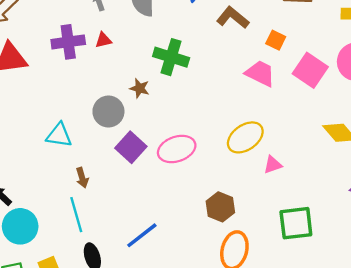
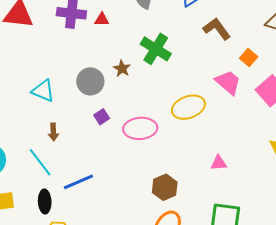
yellow ellipse: (245, 137) -> (188, 107), moved
purple square: (131, 147) -> (102, 117), size x0.6
cyan line: (76, 215) -> (40, 162), turned -36
blue line: (142, 235) -> (78, 182), moved

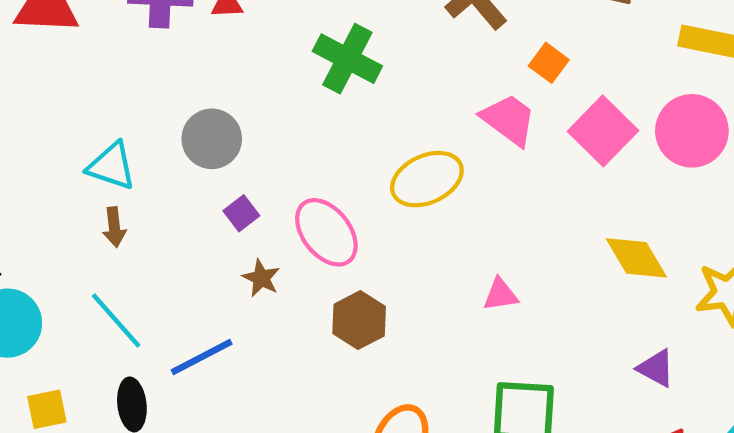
brown star: (122, 69) -> (261, 278), moved
pink ellipse: (140, 128) -> (326, 232), turned 60
brown arrow: (53, 132) -> (114, 227), moved
brown hexagon: (165, 187) -> (359, 320), moved

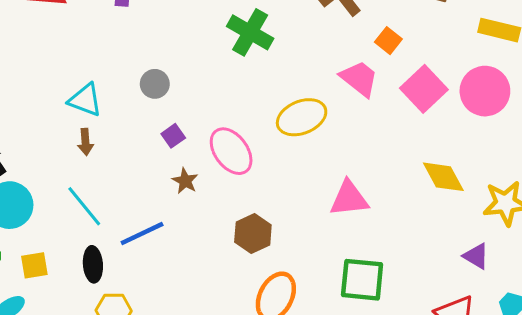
gray circle: (212, 139) -> (155, 84), size x0.7
pink triangle: (500, 295) -> (349, 199), size x1.6
brown hexagon: (359, 320) -> (253, 233), moved
purple triangle: (656, 368) -> (476, 256), moved

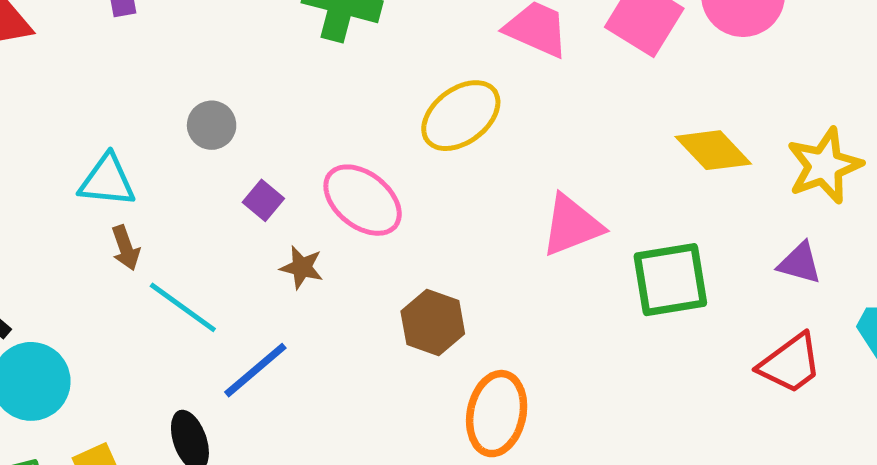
cyan line: (84, 206) -> (183, 307), moved
green square: (362, 280) -> (670, 280), moved

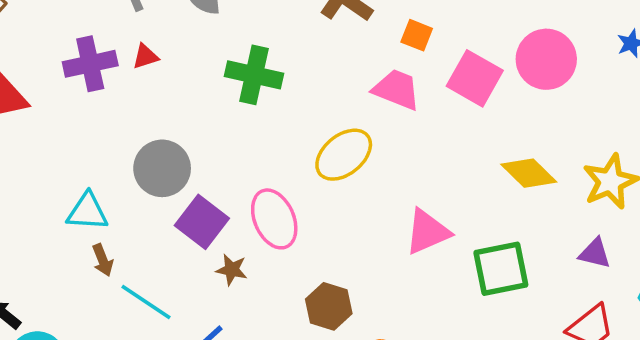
gray circle: (212, 125) -> (162, 168), size x1.6
purple square: (263, 200) -> (202, 222), size x1.8
pink ellipse: (363, 200) -> (274, 219), turned 30

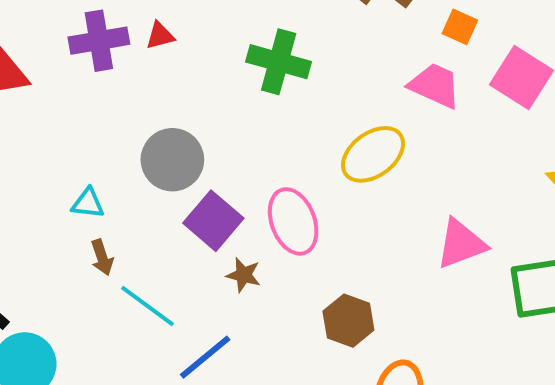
cyan triangle: (87, 212) -> (88, 203), size x0.7

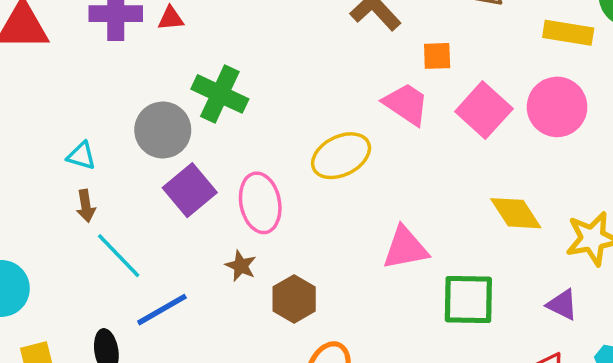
orange square: (460, 27) -> (437, 56), turned -36
green cross: (279, 62) -> (220, 94), moved
brown star: (244, 275) -> (241, 266), moved

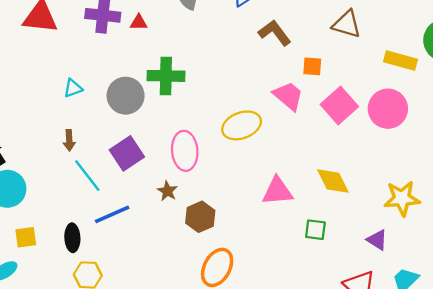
green cross: (220, 94) -> (166, 76), turned -30
cyan triangle: (81, 156) -> (73, 88), moved, turned -42
purple square: (190, 190) -> (127, 153), moved
yellow diamond: (516, 213) -> (333, 181), moved
green square: (468, 299) -> (315, 230), size x0.6

